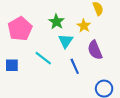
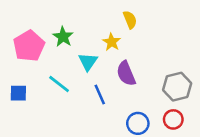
green star: (56, 22) -> (63, 37), moved

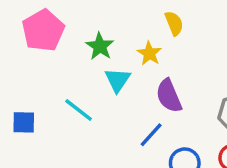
green star: (63, 37) -> (100, 46), moved
pink pentagon: (29, 46) -> (43, 30), moved
blue line: (100, 94) -> (151, 135), moved, turned 66

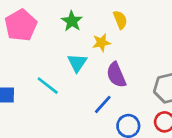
green star: (100, 46) -> (72, 21), moved
yellow star: (149, 53) -> (101, 43), turned 30

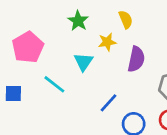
pink pentagon: (21, 25) -> (28, 47), moved
purple semicircle: (116, 75) -> (136, 59), moved, turned -145

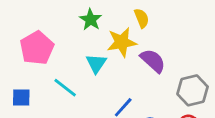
yellow star: (107, 42) -> (122, 42), size x1.5
purple semicircle: (136, 59) -> (153, 61), turned -60

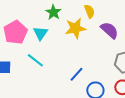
purple semicircle: (153, 61) -> (109, 30), moved
cyan triangle: (96, 63) -> (40, 33), moved

